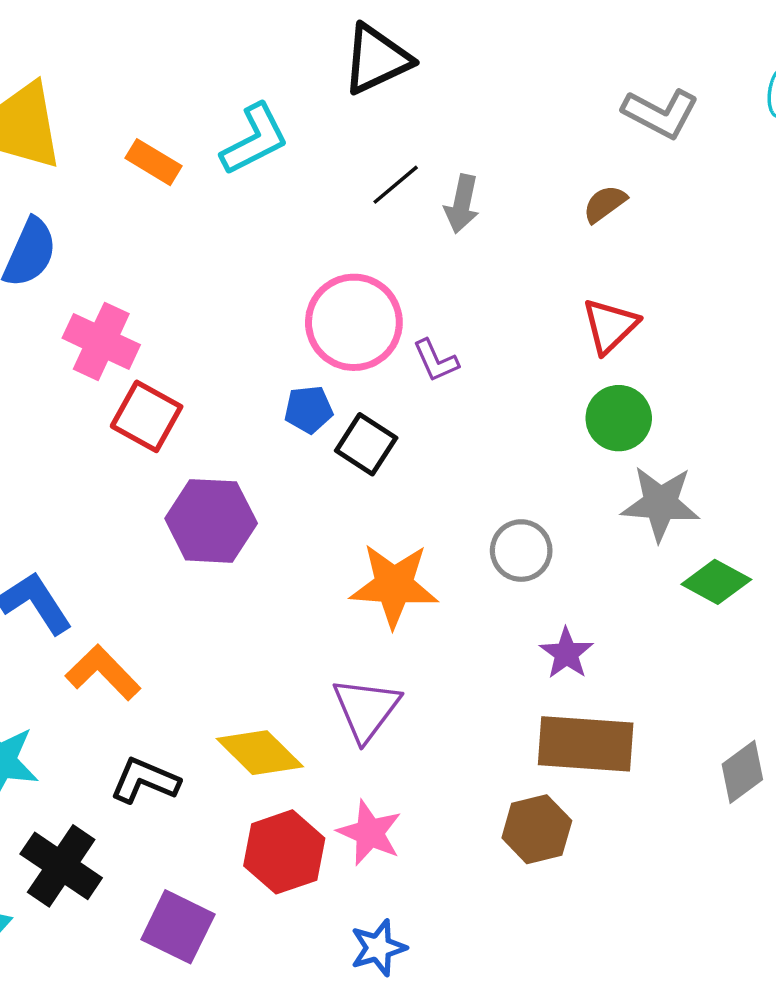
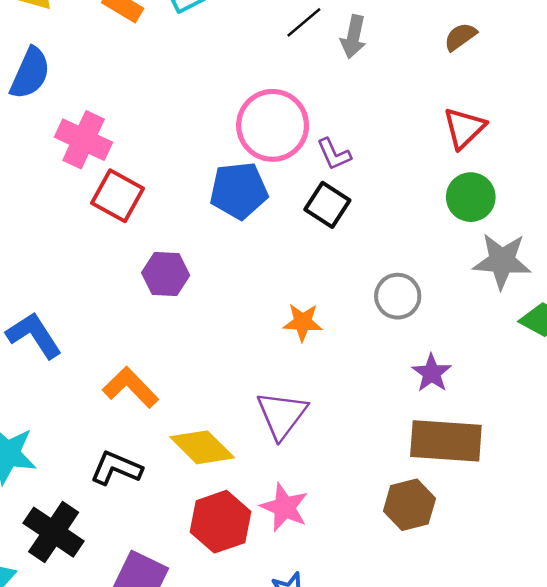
blue pentagon: (309, 409) -> (239, 191), size x1.6
black square: (366, 444) -> (327, 205), moved
purple hexagon: (211, 521) -> (166, 274), size x0.7
orange star: (394, 585) -> (303, 322), size x0.6
orange L-shape: (103, 672) -> (130, 387), moved

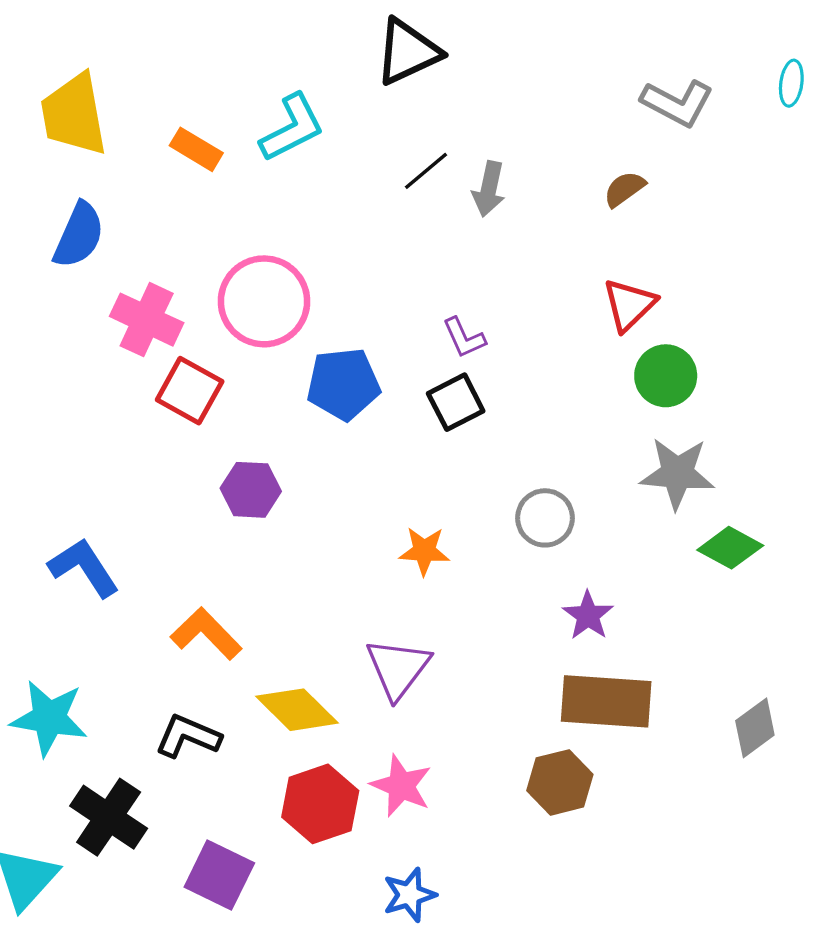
pink circle: (273, 125) -> (264, 301), moved
green circle: (471, 197) -> (666, 376), moved
black square: (327, 205) -> (456, 402), turned 30

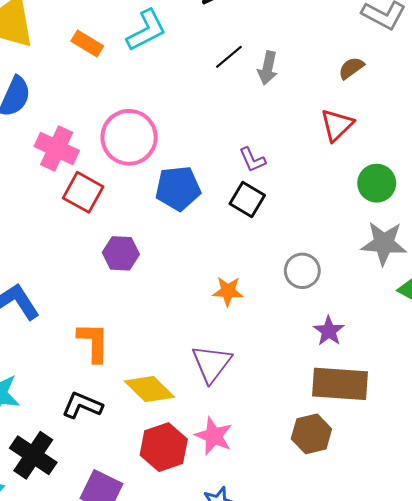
red triangle: (629, 305) -> (337, 125), moved
black square: (456, 402) -> (247, 199), turned -32
orange L-shape: (206, 634) -> (93, 342), turned 45

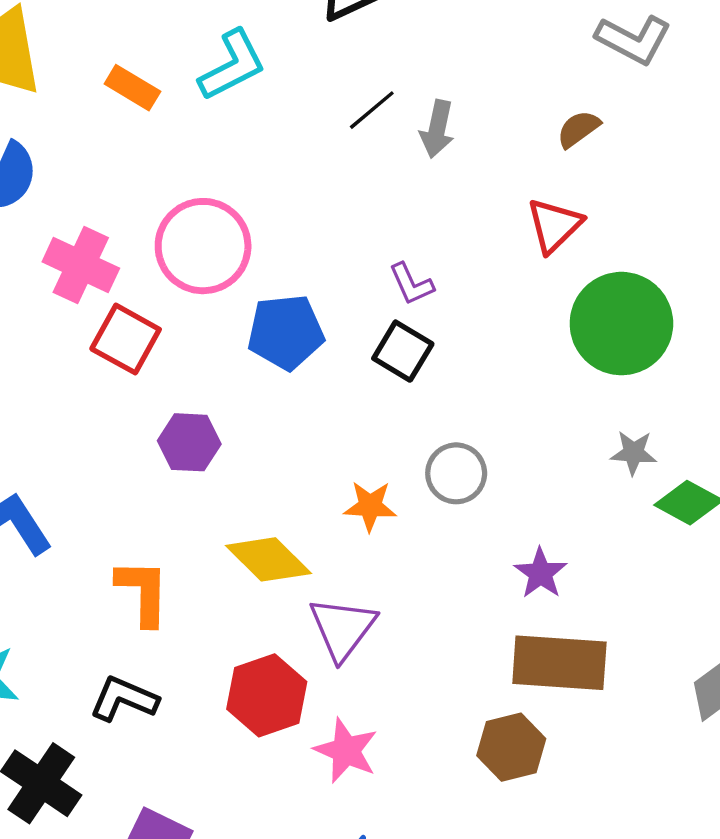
green circle: (377, 183) -> (621, 324), size x1.6
gray star: (384, 243) -> (633, 453), moved, size x0.6
gray circle: (302, 271) -> (456, 473), moved
yellow diamond: (149, 389) -> (268, 559), moved
red hexagon: (164, 447) -> (267, 695), moved

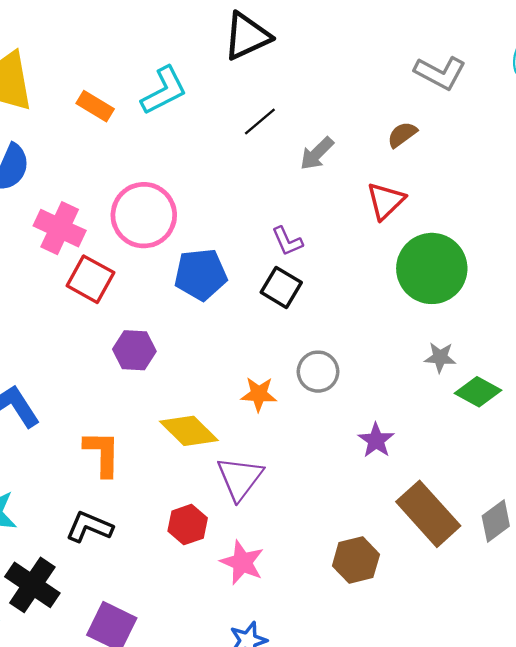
gray arrow: (437, 129) -> (317, 154), moved, turned 33
brown rectangle: (559, 663) -> (428, 514), moved, turned 44
red hexagon: (267, 695) -> (188, 525), size x0.7

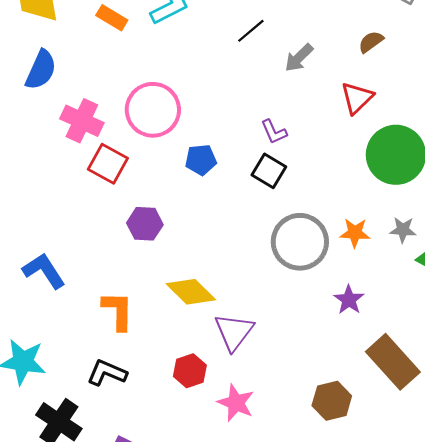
blue pentagon: (201, 274) -> (201, 160), size x0.7
gray circle: (318, 372) -> (300, 242), size x1.6
orange star: (259, 394) -> (355, 233), moved

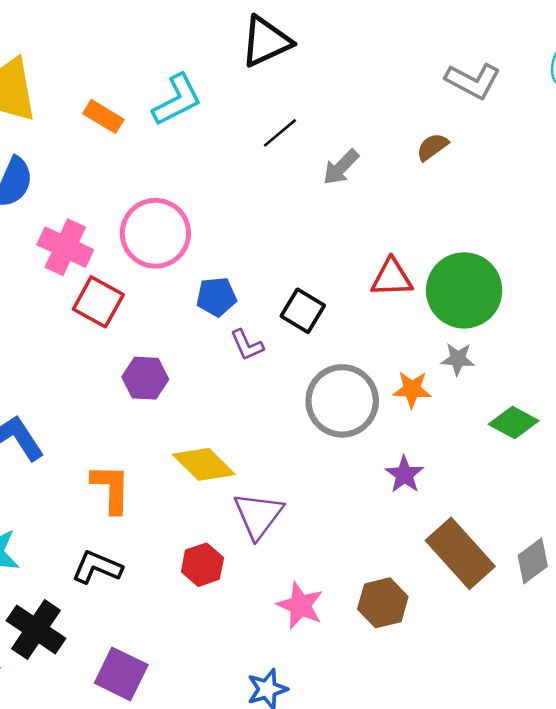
red triangle: (357, 98) -> (392, 278), moved, turned 42
purple L-shape: (274, 132) -> (247, 345), moved
gray star: (403, 230) -> (458, 359), moved
pink star: (236, 403) -> (300, 605), moved

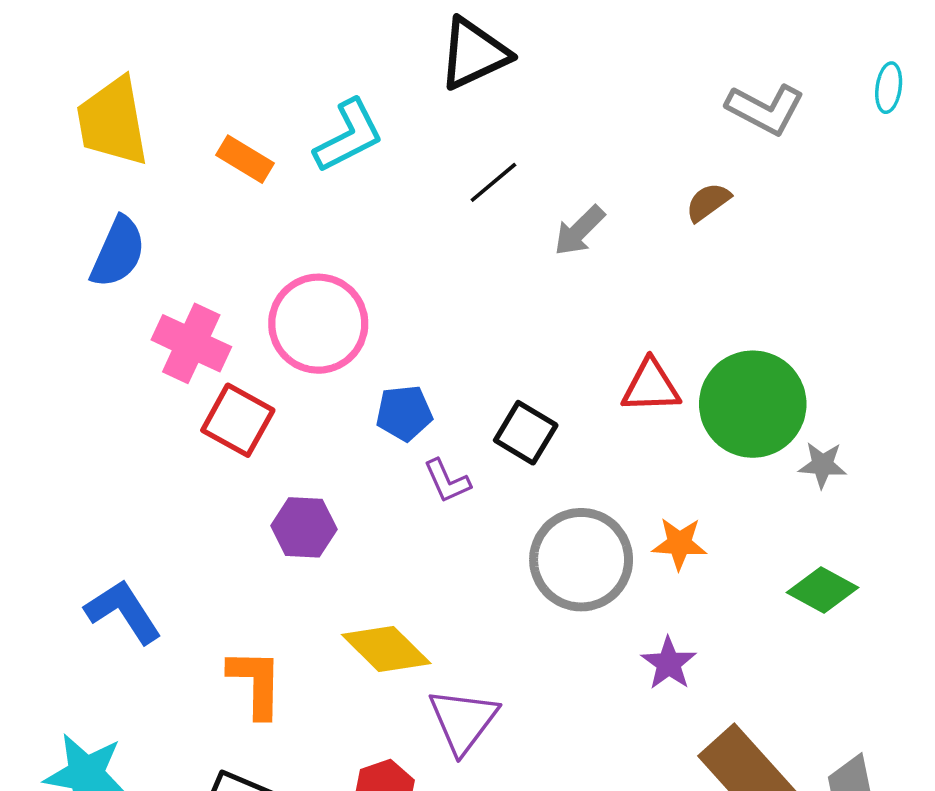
gray star: (458, 359) -> (822, 465), moved

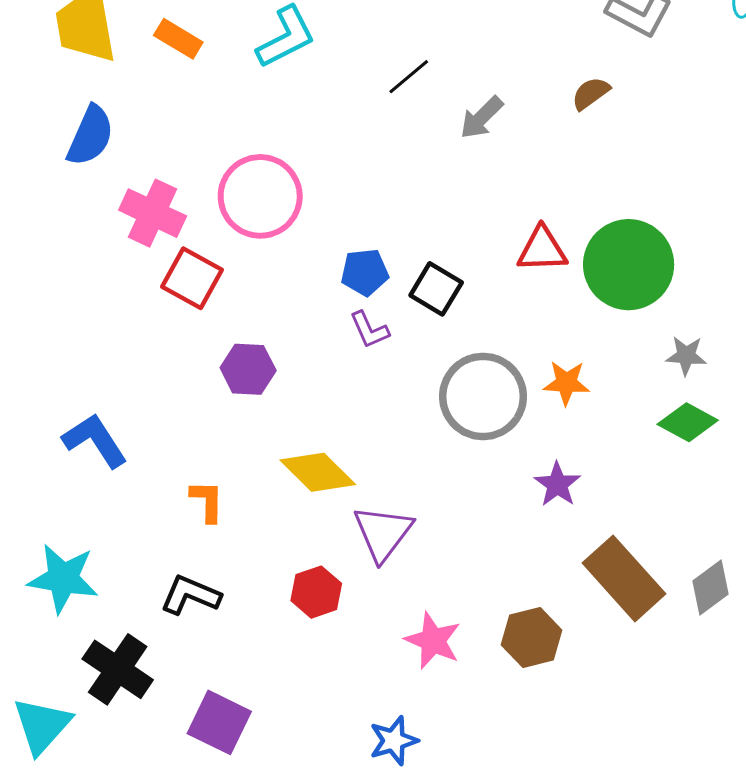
orange rectangle: (245, 159) -> (178, 39), moved
blue pentagon: (404, 413) -> (365, 272), moved
gray star: (822, 465) -> (686, 356), moved
orange L-shape: (256, 683) -> (207, 501), size x0.7

